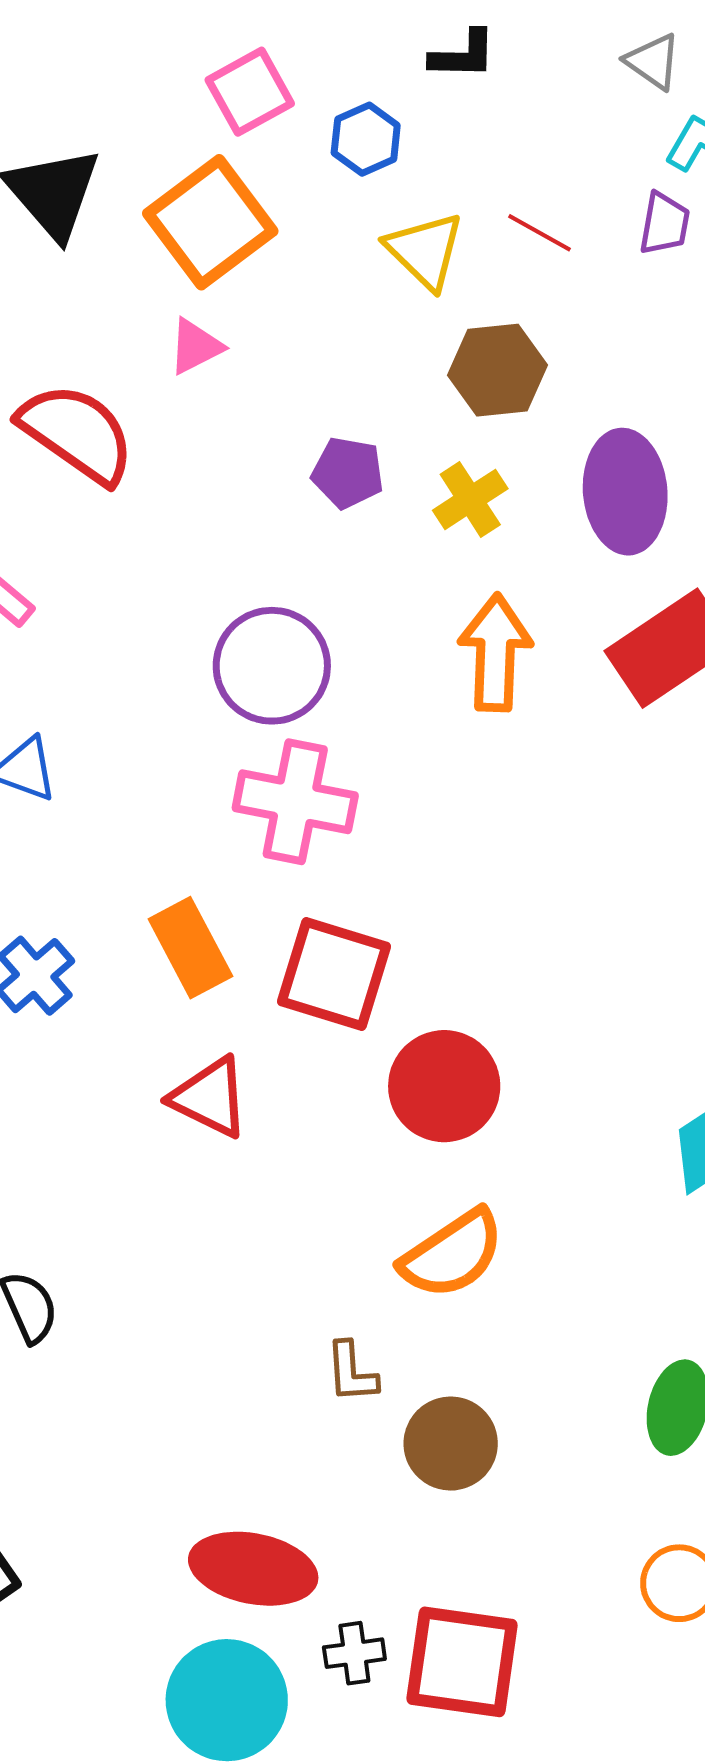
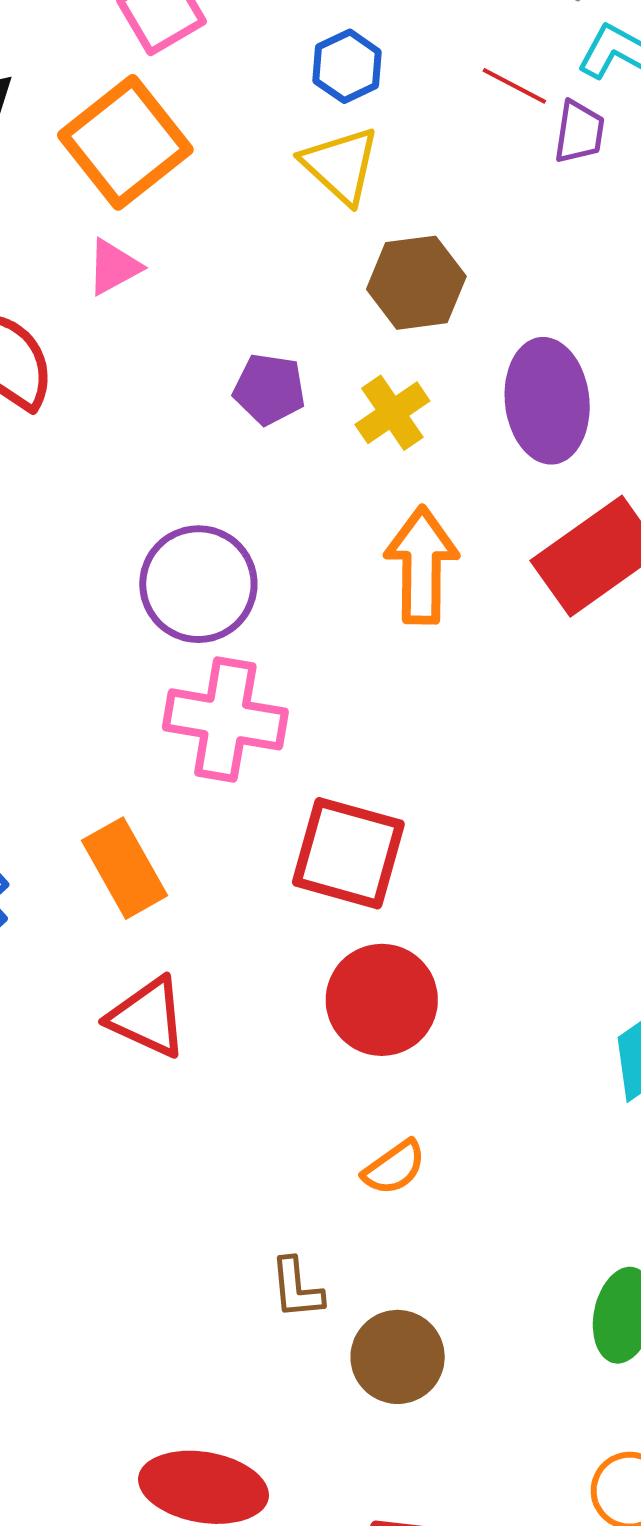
blue hexagon: (366, 139) -> (347, 66), moved
red line: (539, 233) -> (514, 86), moved
red square: (334, 974) -> (348, 853), moved
orange semicircle: (452, 1254) -> (394, 1168), size x0.6

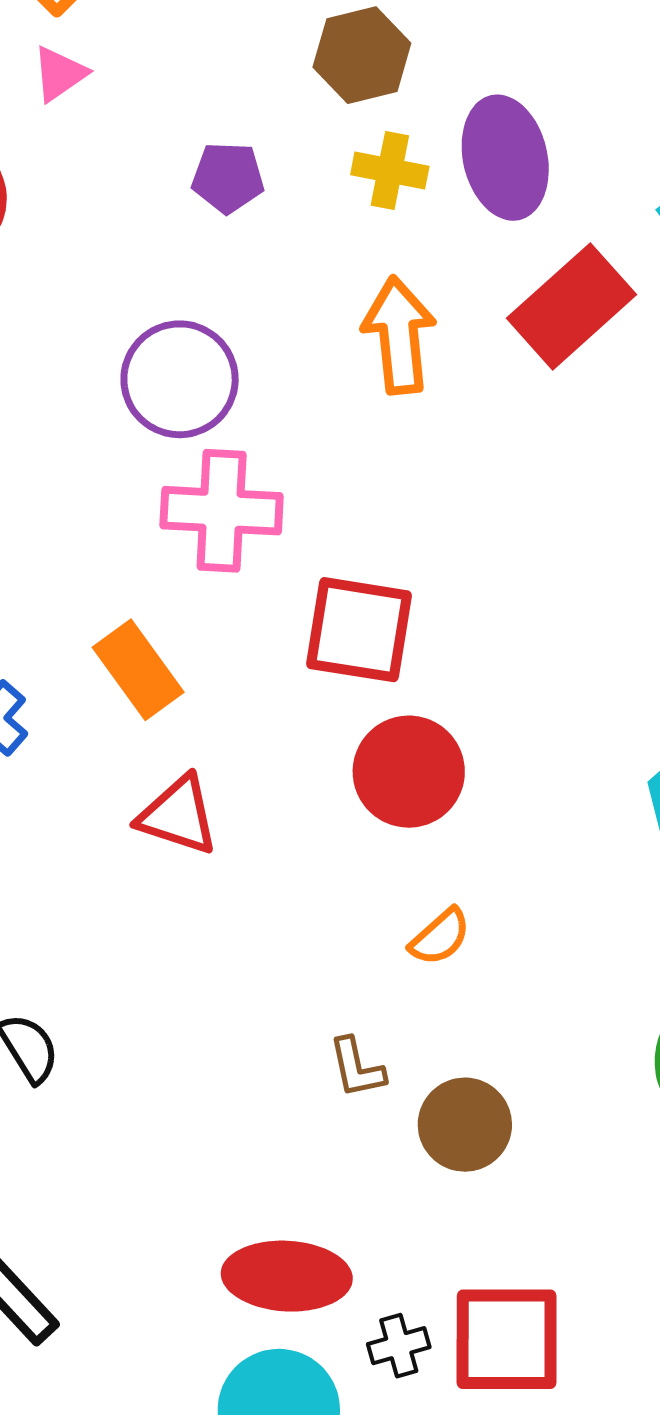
yellow cross: (392, 413) -> (390, 170), moved, turned -38

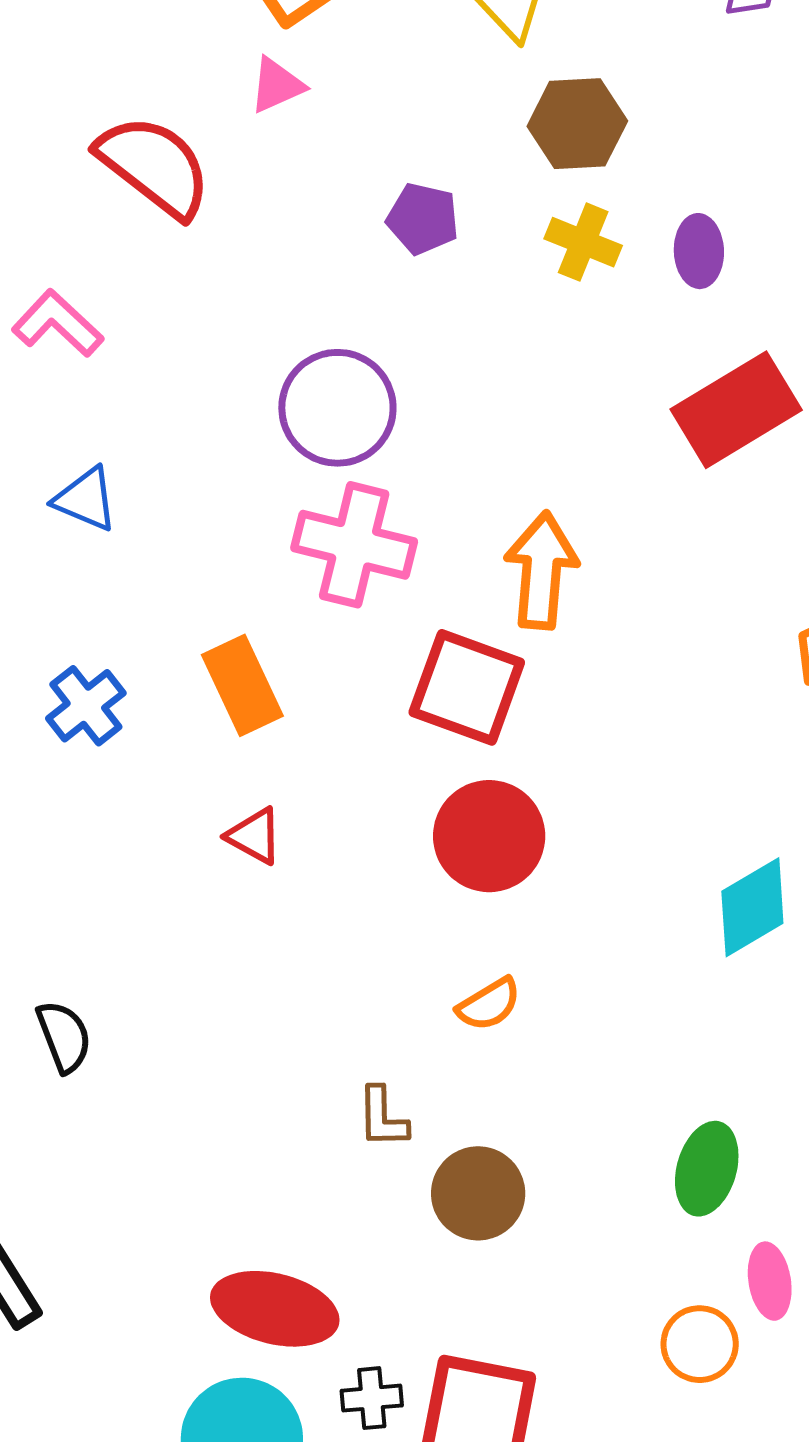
purple ellipse: (505, 158) -> (699, 251), size x0.6
orange arrow: (399, 335) -> (541, 570), moved
red triangle: (178, 815) -> (254, 836), size x0.7

